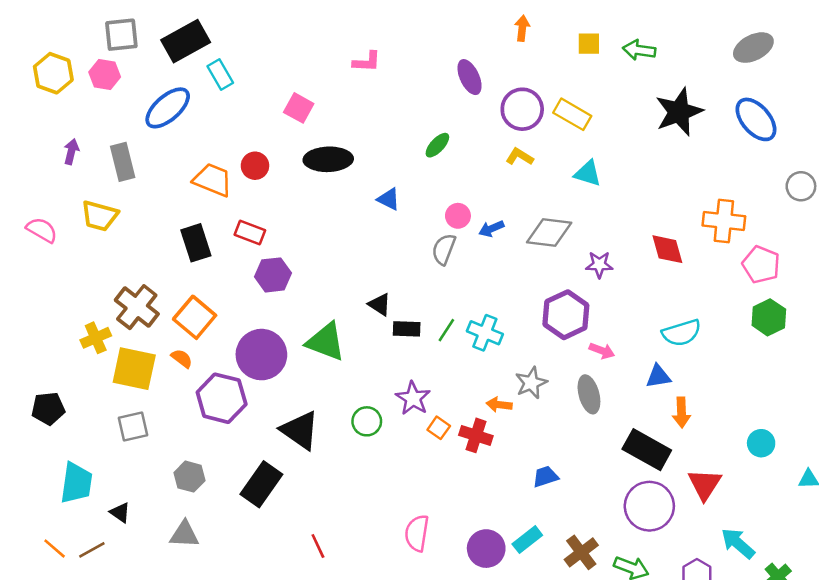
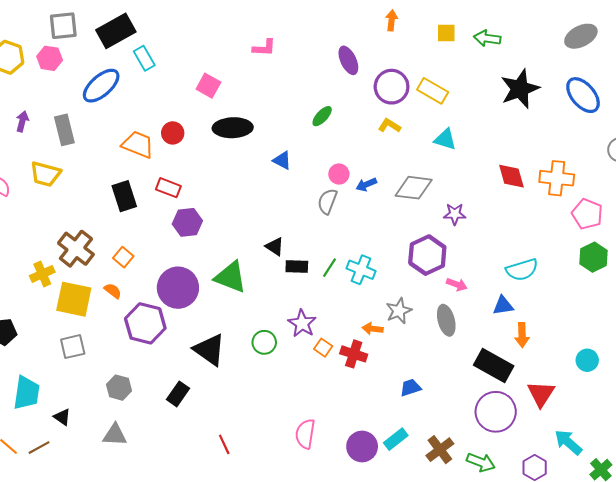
red diamond: (667, 249) -> (511, 176), moved
orange square: (195, 317) -> (123, 257), size x0.6
black rectangle: (261, 484) -> (178, 394), size x0.7

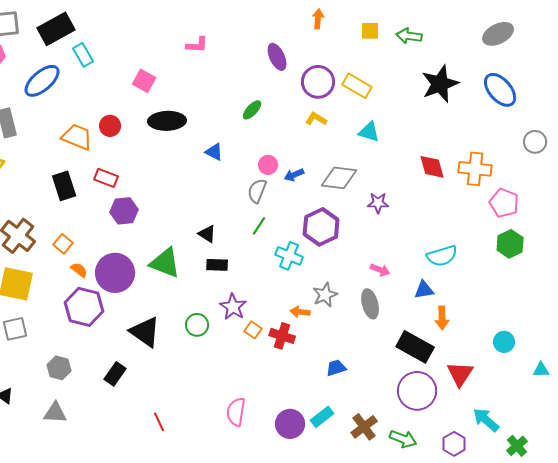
purple hexagon: (427, 255) -> (321, 227), moved
black rectangle: (297, 267) -> (217, 265), moved
green line: (329, 268) -> (259, 226), moved
orange semicircle: (113, 291) -> (79, 270), moved

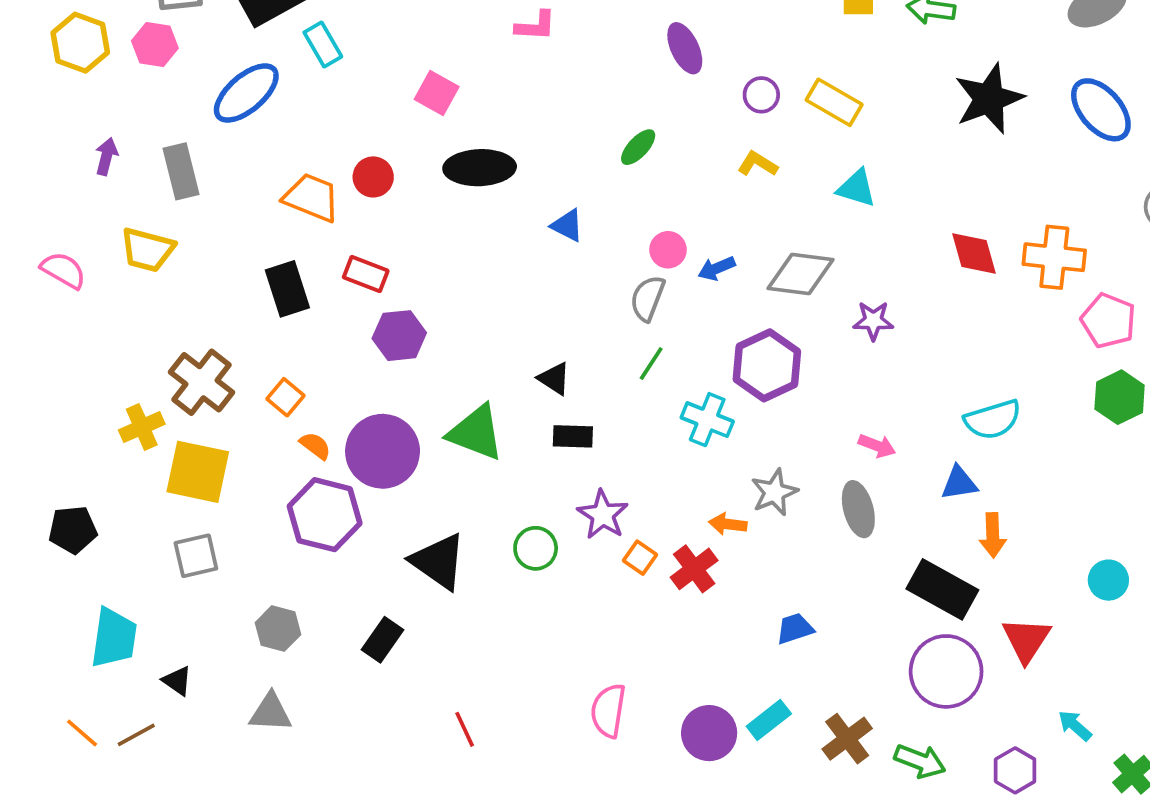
purple circle: (318, 82) -> (761, 95), size x0.6
red cross: (282, 336) -> (694, 569), turned 35
cyan arrow: (486, 420) -> (1075, 726), size x0.7

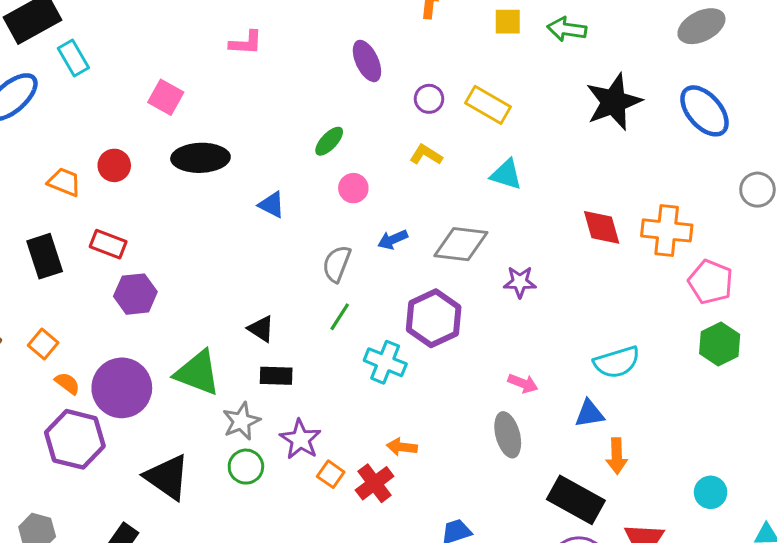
orange trapezoid: (312, 198) -> (64, 182), size x0.7
pink circle: (668, 250) -> (353, 188), moved
gray star: (774, 492) -> (241, 421), moved

